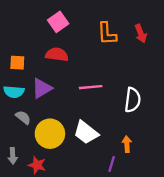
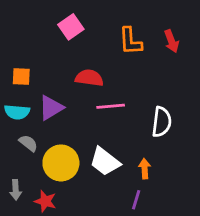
red semicircle: (57, 54) -> (89, 78), moved
orange arrow: (127, 144) -> (145, 169), moved

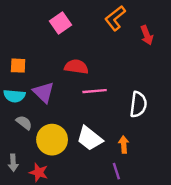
orange L-shape: (130, 41) -> (115, 18), moved, turned 55
purple triangle: (51, 108) -> (44, 92), turned -45
purple line: (136, 200) -> (116, 171), turned -35

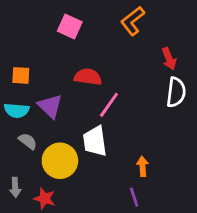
pink square: (61, 23) -> (70, 26), turned -30
red arrow: (147, 35) -> (169, 59), moved
pink line: (95, 91) -> (109, 105), turned -50
white semicircle: (138, 104) -> (176, 92), moved
white trapezoid: (90, 138) -> (95, 141), moved, turned 44

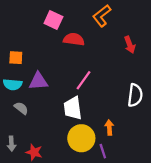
red semicircle: (88, 77) -> (74, 39), moved
white semicircle: (176, 92) -> (135, 95), moved
purple triangle: (50, 106) -> (38, 81), turned -48
yellow circle: (60, 161) -> (81, 138), moved

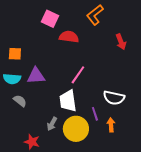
white semicircle: (135, 95) -> (114, 98), moved, turned 95
orange arrow: (109, 127) -> (111, 125), moved
gray arrow: (11, 144) -> (52, 124), moved, turned 32
purple line: (103, 151) -> (95, 114), moved

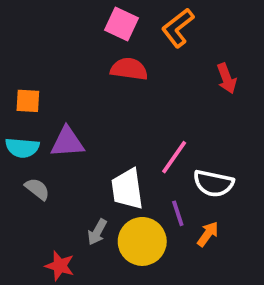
pink square: (50, 19) -> (122, 24), moved
pink line: (78, 75) -> (174, 157), moved
orange arrow: (111, 125) -> (208, 234), turned 40

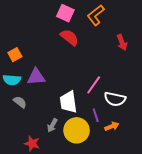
red semicircle: (129, 69) -> (69, 37), turned 30
orange square: (28, 101) -> (15, 55), turned -32
orange arrow: (208, 234) -> (112, 126), turned 32

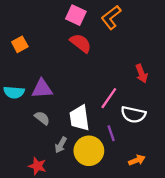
red arrow: (122, 42) -> (142, 74), moved
orange square: (15, 55) -> (20, 44), moved
gray semicircle: (20, 102) -> (42, 118), moved
orange arrow: (112, 126) -> (137, 160), moved

